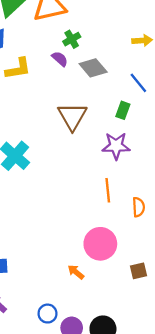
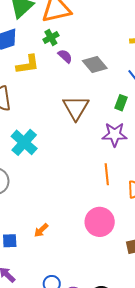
green cross: (72, 39) -> (51, 37), moved
orange arrow: (76, 272) -> (41, 230), moved, turned -84

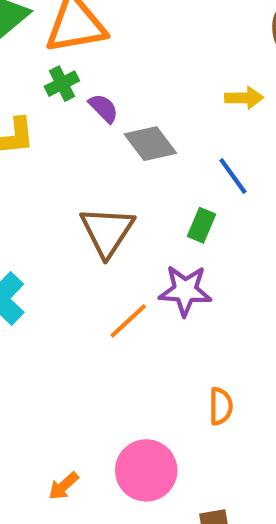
purple semicircle: (65, 56) -> (104, 108), moved
orange line: (107, 174) -> (128, 321), moved, turned 50
orange arrow: (41, 230) -> (64, 486), moved

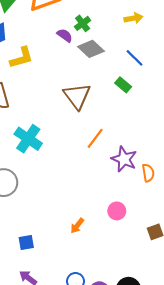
green cross: (62, 84) -> (83, 23), moved
green rectangle: (201, 225) -> (123, 85), turned -63
purple star: (185, 291) -> (124, 159), moved, turned 30
pink circle: (146, 470) -> (117, 211), size x0.6

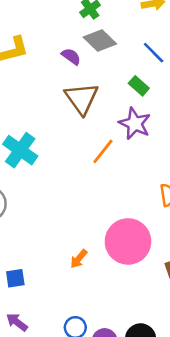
purple semicircle: (65, 35) -> (71, 57), moved
purple star: (124, 159) -> (135, 124), moved
pink circle: (117, 211) -> (128, 241), size x2.0

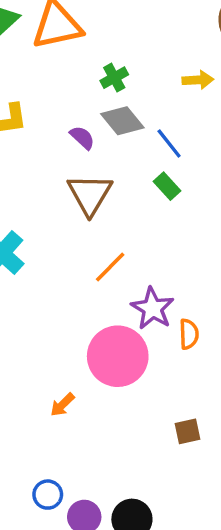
blue line: (154, 53) -> (169, 143), moved
purple star: (135, 124) -> (153, 308), moved
pink circle: (128, 241) -> (118, 356), moved

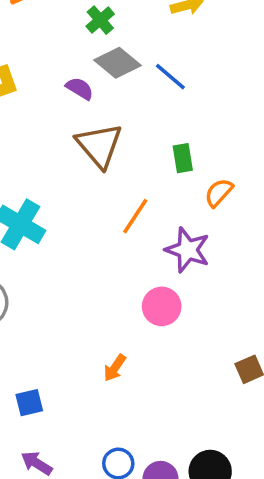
green rectangle: (167, 186) -> (183, 158), moved, turned 44
orange semicircle: (189, 334) -> (219, 193), moved, turned -124
pink circle: (118, 356) -> (162, 306), size x0.6

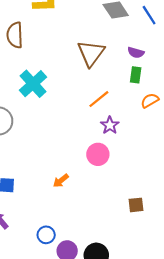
blue line: (170, 77) -> (149, 15), moved
purple semicircle: (80, 88) -> (136, 53), moved, turned 147
purple star: (188, 250) -> (110, 125), moved, size x0.7

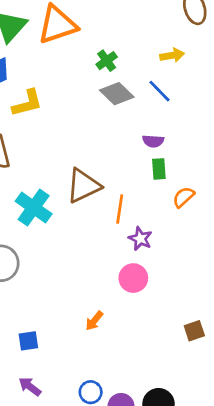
brown triangle: (91, 53) -> (83, 186), moved, turned 40
orange line: (99, 99) -> (120, 209), turned -30

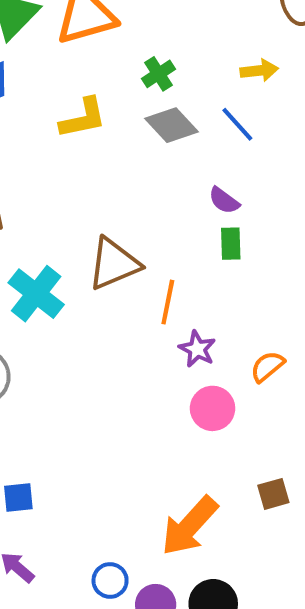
yellow L-shape: (27, 103) -> (83, 118), moved
purple semicircle: (153, 141) -> (224, 201), turned 30
orange semicircle: (183, 197) -> (267, 367), moved
pink circle: (133, 278) -> (213, 408), moved
orange arrow: (94, 321) -> (189, 526), moved, size x2.0

